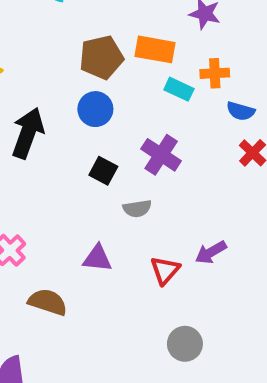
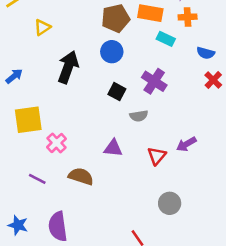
orange cross: (215, 73) -> (188, 17), moved

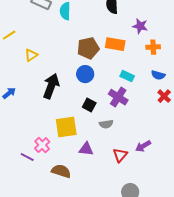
orange cross: (188, 17) -> (153, 47), moved
cyan rectangle: (166, 39) -> (127, 76), moved
yellow square: (28, 120) -> (66, 127), moved
purple line: (37, 179) -> (27, 157), moved

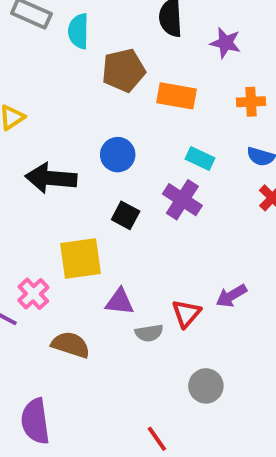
purple star: (140, 26) -> (225, 43), moved
brown pentagon: (88, 48) -> (124, 70), moved
black arrow: (51, 86) -> (51, 178), turned -105
gray semicircle: (106, 124) -> (149, 333), moved

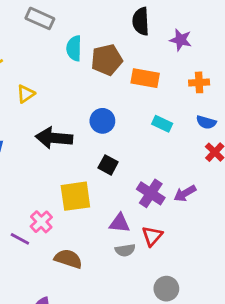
cyan semicircle: (78, 31) -> (74, 48), moved
purple cross: (182, 200) -> (151, 193), moved
purple arrow: (231, 296) -> (185, 193), moved
purple triangle: (120, 302) -> (119, 223), moved

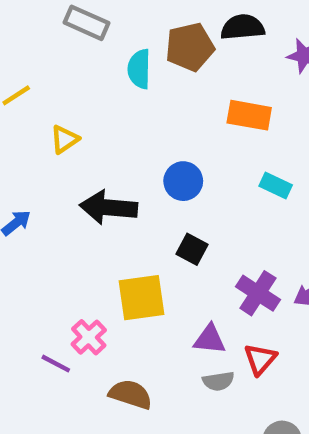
black semicircle: (141, 21) -> (243, 27), turned 88
brown pentagon: (107, 60) -> (190, 47), moved

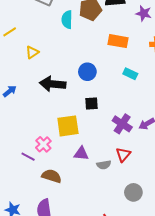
black square: (192, 249) -> (91, 103), turned -32
purple triangle: (210, 339) -> (81, 154), moved
brown semicircle: (130, 394) -> (52, 176), moved

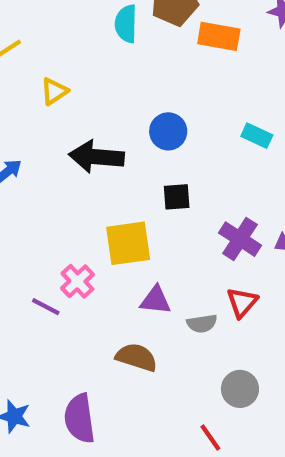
orange rectangle: (118, 41) -> (219, 36), moved
brown semicircle: (52, 176) -> (137, 357), moved
gray circle: (133, 192) -> (240, 389), moved

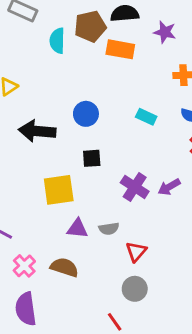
pink cross: (77, 281) -> (24, 266), moved
red triangle: (242, 302) -> (136, 252), moved
gray semicircle: (202, 323) -> (109, 229), moved

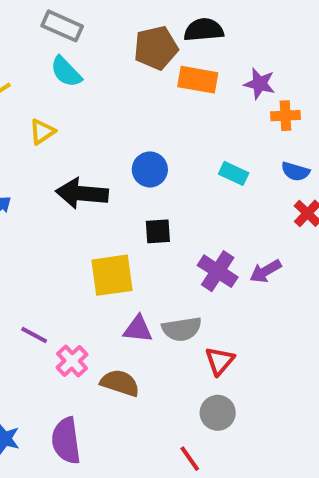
purple star: (165, 32) -> (260, 84), moved
cyan semicircle: (57, 41) -> (66, 72), moved, turned -45
gray semicircle: (109, 229) -> (182, 329), size x1.4
pink cross: (24, 266) -> (72, 361), moved

